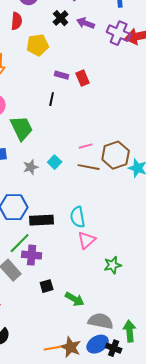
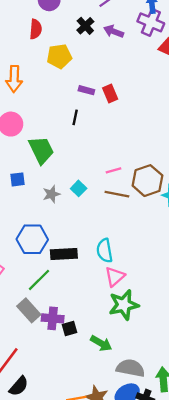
purple cross: (119, 33) -> (151, 22), moved
purple cross: (32, 255) -> (53, 318), moved
green star: (113, 265) -> (124, 305), moved, size x1.5

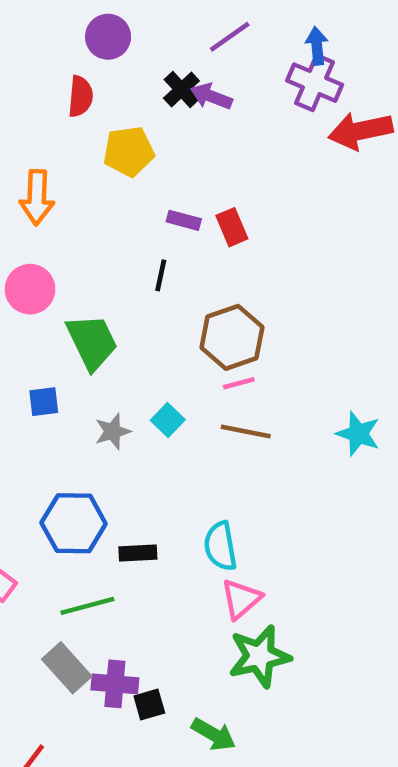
purple arrow: (114, 31) -> (211, 96), moved
brown hexagon: (147, 181) -> (232, 337), moved
black rectangle: (64, 254) -> (138, 553), size x0.7
green line: (39, 280) -> (87, 606), turned 30

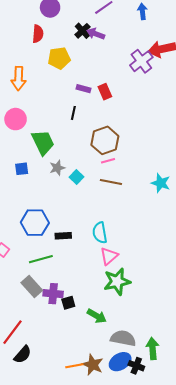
purple cross: (315, 83) -> (141, 61), moved, turned 30
gray star: (113, 431) -> (57, 168), moved

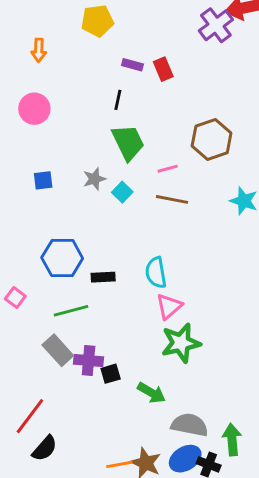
orange arrow: (19, 78) -> (39, 50), size x0.7
brown hexagon: (105, 140) -> (212, 139), moved
green trapezoid: (43, 142) -> (128, 142), moved

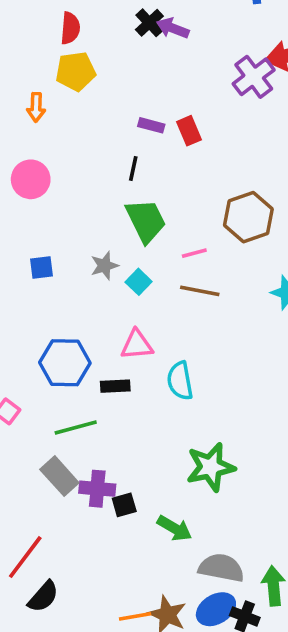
yellow pentagon: (97, 21) -> (76, 71), moved
pink triangle: (169, 306) -> (137, 345), moved, turned 36

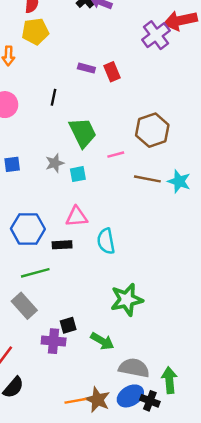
black line: (133, 168) -> (54, 97), moved
cyan square: (139, 282) -> (78, 174), turned 35
brown line: (200, 291) -> (147, 179), moved
purple cross: (97, 489) -> (54, 341), moved

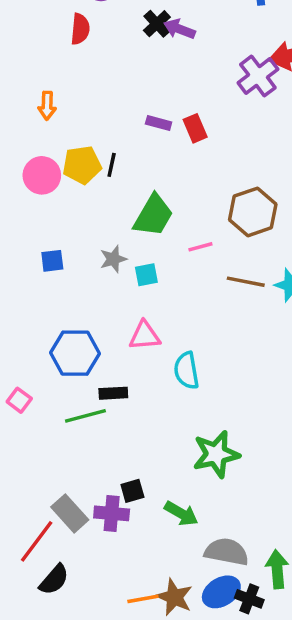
yellow pentagon: (35, 31) -> (82, 165), moved
green trapezoid: (83, 133) -> (153, 215), turned 56
black rectangle: (62, 245) -> (113, 393), moved
gray rectangle: (24, 306) -> (70, 513), moved

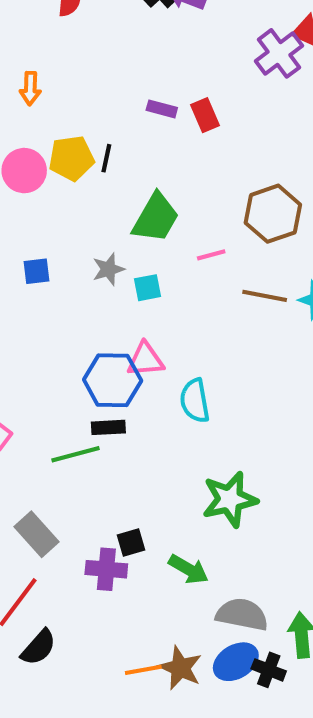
blue hexagon: (75, 353) -> (113, 380), moved
gray rectangle: (70, 513) -> (36, 534), moved

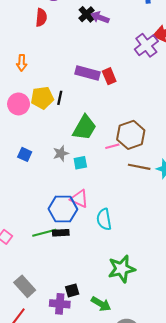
purple rectangle: (162, 109) -> (88, 73), size x1.6
brown hexagon: (273, 214) -> (131, 135), moved
blue square: (36, 271) -> (25, 154), turned 32
pink triangle: (145, 360) -> (79, 199), turned 30
green line: (76, 454) -> (44, 233), moved

